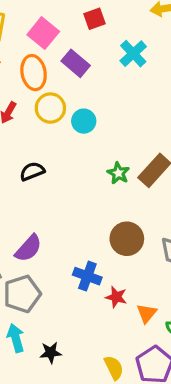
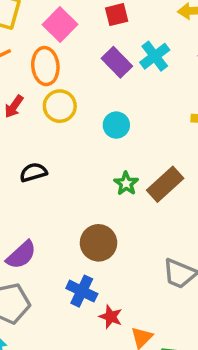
purple rectangle: (76, 63) -> (117, 62), moved
cyan circle: (84, 121) -> (116, 125), moved
brown circle: (127, 239) -> (99, 243), moved

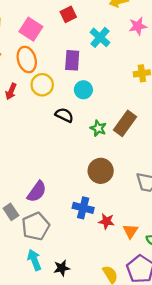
purple rectangle: (117, 62) -> (72, 60), moved, turned 60
black semicircle: (33, 172) -> (64, 115), moved, turned 54
brown circle: (99, 243) -> (101, 171), moved

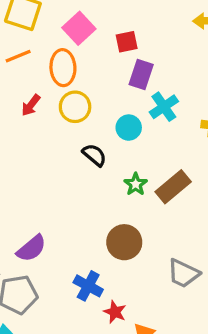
red square: (68, 14) -> (127, 42), moved
cyan cross: (100, 37) -> (164, 107), moved
purple rectangle: (72, 60) -> (141, 75), moved

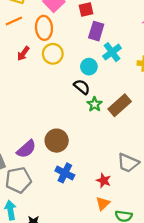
black semicircle: (94, 155) -> (82, 87), moved
brown circle: (124, 242) -> (57, 141), moved
red star: (115, 312) -> (104, 181), moved

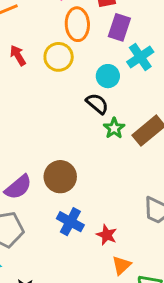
orange ellipse: (44, 28) -> (77, 24), moved
red arrow: (23, 54) -> (18, 55), turned 112
red star: (104, 181) -> (107, 235), moved

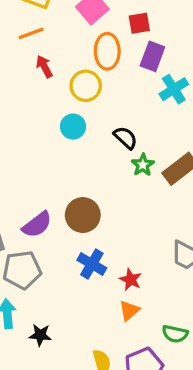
red arrow: (18, 55) -> (44, 66), moved
cyan circle: (108, 76) -> (73, 127), moved
orange triangle: (121, 265) -> (129, 311), moved

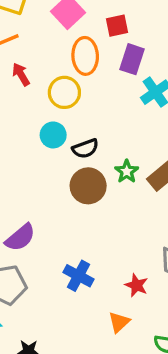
black semicircle: (125, 138) -> (85, 149), moved, turned 120
brown circle: (83, 215) -> (88, 186), moved
red star: (131, 280) -> (136, 285), moved

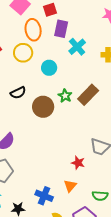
cyan circle: (53, 135) -> (49, 68), moved
black semicircle: (85, 149) -> (18, 93), moved
blue cross: (78, 276) -> (44, 196), moved

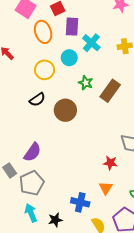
yellow circle: (23, 53) -> (45, 70), moved
cyan circle: (49, 68) -> (69, 58), moved
green star: (65, 96) -> (86, 83), moved

